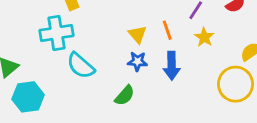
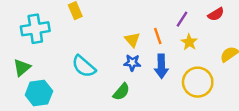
cyan cross: (56, 33) -> (35, 29), moved
yellow circle: (236, 84) -> (198, 82), moved

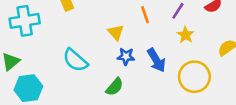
orange line: (158, 36) -> (145, 15), moved
yellow triangle: (132, 40) -> (116, 32), moved
blue arrow: (161, 66) -> (156, 60), turned -30

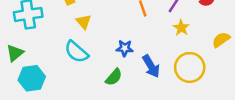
yellow triangle: (116, 32) -> (84, 22), moved
blue arrow: (156, 60) -> (151, 66), moved

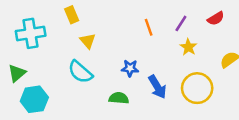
green semicircle: (114, 77) -> (119, 98), turned -126

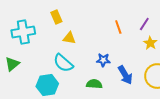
yellow triangle: (88, 41) -> (69, 38), turned -40
cyan hexagon: (34, 99) -> (47, 85), moved

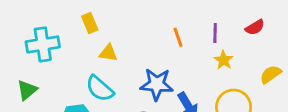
purple line: (144, 24) -> (215, 33), turned -32
blue star: (103, 60) -> (157, 84), size x1.6

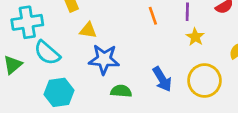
blue star: (157, 84) -> (104, 59), moved
cyan semicircle: (100, 89) -> (47, 53), moved

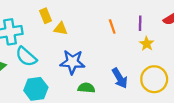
yellow triangle: (88, 30) -> (61, 29), moved

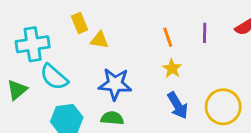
yellow star: (147, 44) -> (172, 68), moved
green semicircle: (86, 88) -> (112, 118), moved

